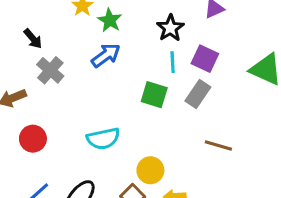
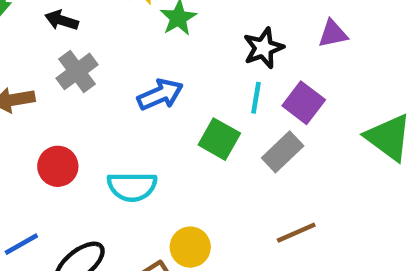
black arrow: (33, 39) -> (62, 20), turned 135
blue arrow: (106, 55) -> (160, 95), moved
red circle: (33, 139) -> (58, 166), moved
brown line: (218, 146) -> (296, 233), turned -52

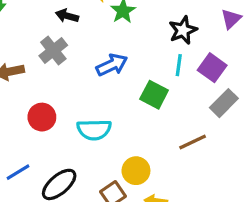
black arrow: (62, 20) -> (67, 16), moved
purple triangle: (333, 34) -> (231, 19), turned -30
gray rectangle: (283, 152) -> (224, 103), moved
brown line: (296, 233) -> (193, 142), moved

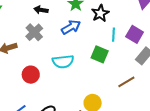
black star: (183, 30) -> (100, 13), moved
blue arrow: (112, 65) -> (71, 27), moved
cyan semicircle: (94, 130) -> (63, 62), moved

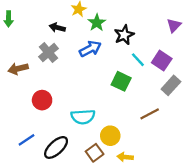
cyan line: (114, 35) -> (138, 60), turned -48
cyan semicircle: (63, 62) -> (83, 117), moved

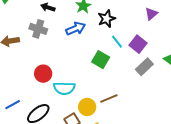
gray cross: (48, 53) -> (38, 29), turned -36
red circle: (42, 100) -> (43, 74), moved
brown line: (150, 114) -> (109, 98), moved

